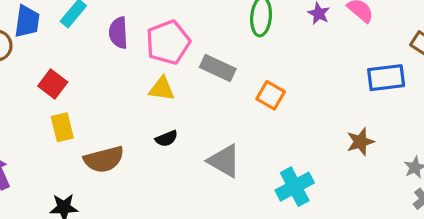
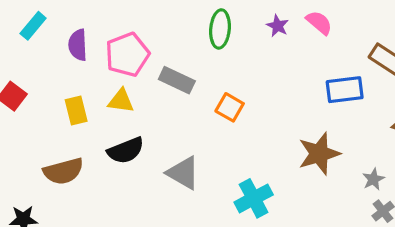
yellow rectangle: (62, 127) -> (76, 110), moved
black semicircle: (166, 139) -> (126, 150), size x1.6
brown star: (360, 142) -> (319, 154), size x1.5

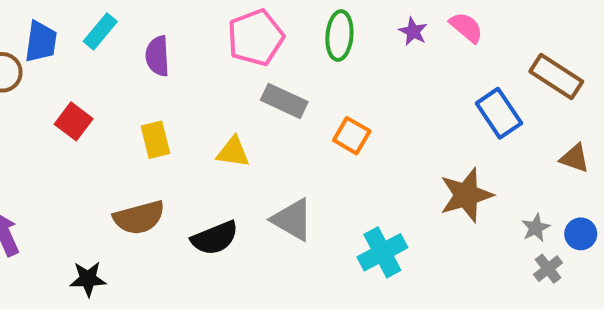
pink pentagon: (127, 55) -> (256, 38), moved
blue rectangle: (345, 90) -> (499, 113), turned 63
yellow triangle: (121, 101) -> (233, 152), moved
black semicircle: (126, 150) -> (215, 238), moved

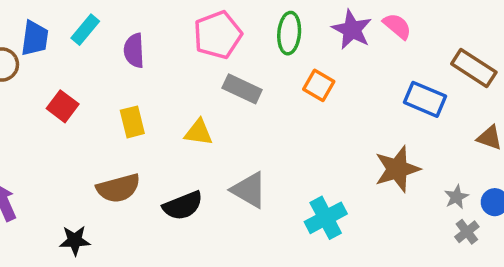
purple star: (413, 31) -> (352, 30), size x1.6
blue rectangle: (499, 113) -> (425, 99), turned -33
orange square: (352, 136) -> (319, 85), moved

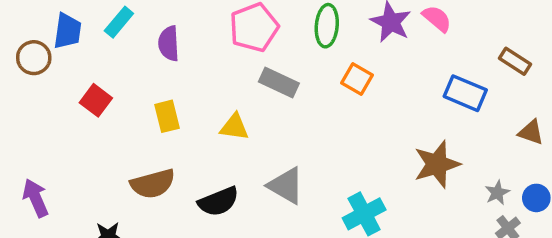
brown rectangle: (474, 68) -> (515, 61), size x0.7

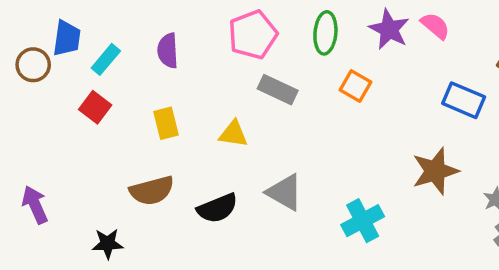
cyan rectangle: (119, 22) -> (106, 59), moved

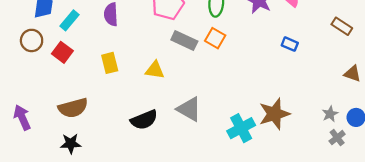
brown circle: (33, 65) -> (32, 40), moved
orange square: (356, 86) -> (215, 38), moved
blue rectangle: (464, 100) -> (290, 44), moved, size x0.6
brown star: (435, 171) -> (274, 114), moved
brown semicircle: (152, 191) -> (73, 108), moved

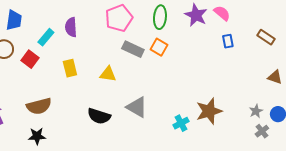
cyan rectangle: (69, 20) -> (46, 37), moved
blue rectangle: (290, 44) -> (228, 41), moved, turned 56
black semicircle: (144, 120) -> (99, 116), turned 40
cyan cross: (241, 128) -> (181, 123), size x0.7

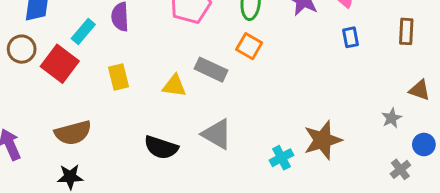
brown rectangle: (266, 37) -> (406, 31), turned 60
gray rectangle: (133, 49) -> (211, 70), moved
red square: (30, 59) -> (60, 64), size x1.4
gray star: (256, 111) -> (392, 118), moved

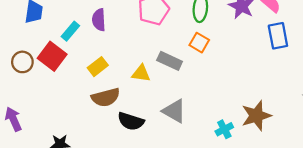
blue rectangle: (350, 37) -> (278, 36), size x1.6
brown circle: (22, 49) -> (22, 62), moved
yellow rectangle: (119, 77) -> (98, 67), turned 66
brown semicircle: (73, 133) -> (106, 97), moved

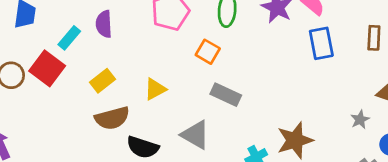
orange square: (199, 43) -> (208, 52), moved
gray rectangle: (170, 61) -> (226, 95), moved
yellow triangle: (141, 73) -> (155, 89), turned -36

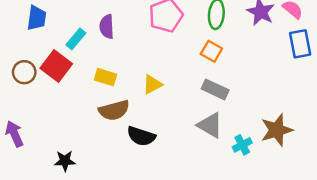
orange square: (208, 52) -> (211, 51), moved
yellow rectangle: (102, 81) -> (105, 77), turned 55
gray triangle: (195, 135) -> (210, 125), moved

